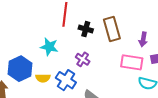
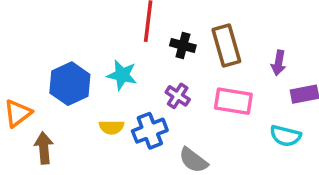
pink rectangle: (132, 62) -> (233, 101), moved
blue hexagon: (20, 69) -> (70, 84), moved
blue cross: (66, 80) -> (150, 131), turned 36

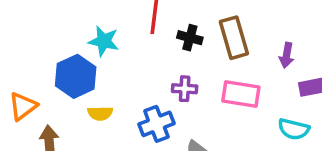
cyan star: (122, 75) -> (104, 41), moved
purple cross: (178, 96) -> (185, 89), turned -30
yellow semicircle: (112, 127) -> (100, 113), moved

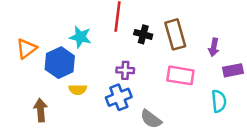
purple cross: (185, 89) -> (125, 70), moved
orange triangle: (23, 106) -> (26, 49), moved
cyan semicircle: (294, 129) -> (219, 101), turned -110

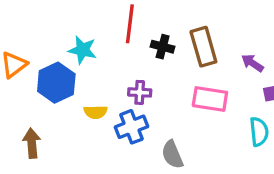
purple arrow: (214, 47) -> (252, 63), turned 114
yellow semicircle: (78, 90) -> (96, 112), moved
gray semicircle: (151, 119) -> (172, 155), turned 30

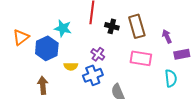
purple arrow: (252, 63) -> (167, 36), turned 32
purple cross: (140, 92) -> (98, 54), turned 32
brown arrow: (32, 143) -> (43, 85), moved

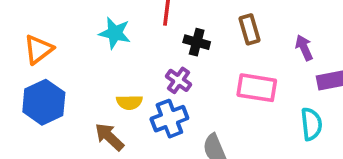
black cross: (112, 26) -> (197, 42), moved
brown rectangle: (137, 26) -> (249, 29), size x0.7
blue hexagon: (47, 48) -> (44, 102), moved
brown arrow: (43, 85) -> (109, 137), moved, turned -42

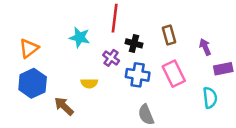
purple cross: (179, 80) -> (111, 58), moved
pink rectangle: (257, 88) -> (174, 74), turned 55
blue cross: (169, 119) -> (138, 75), moved, turned 30
brown arrow: (109, 137) -> (64, 106), moved

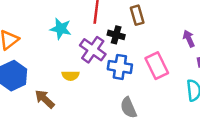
brown rectangle: (169, 35) -> (137, 15), moved
purple cross: (111, 58) -> (93, 50), size x1.5

